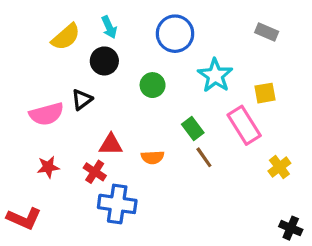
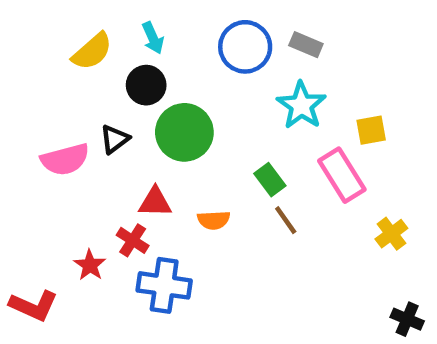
gray rectangle: (267, 32) -> (306, 45), moved
green circle: (153, 85) -> (184, 132), moved, size x1.6
red star: (48, 167) -> (90, 265), moved, turned -30

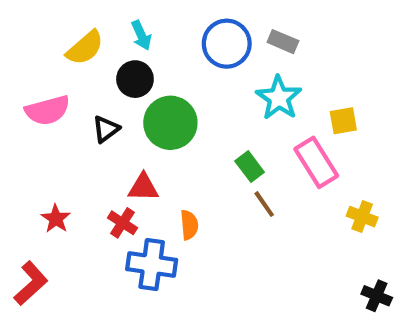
pink semicircle: (65, 159) -> (47, 110), moved
orange semicircle: (214, 220) -> (189, 225), moved, turned -92
yellow cross: (391, 234) -> (362, 217), turned -32
red star: (90, 265) -> (56, 219), moved
red L-shape: (34, 306) -> (31, 283), turned -66

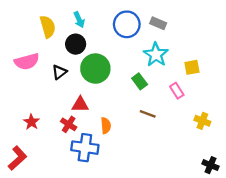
yellow semicircle: (85, 48) -> (48, 27), turned -65
pink rectangle: (316, 162) -> (177, 91), size x0.6
green rectangle: (250, 167) -> (140, 81), moved
brown line: (264, 204) -> (148, 114), turned -35

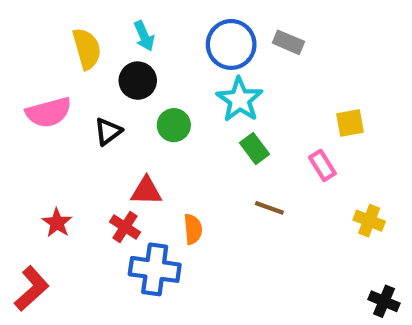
cyan star: (156, 55) -> (240, 100), moved
green circle: (95, 69) -> (174, 125), size x0.6

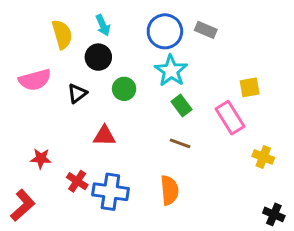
pink rectangle: (322, 165) -> (230, 118), size x1.5
brown line: (269, 208) -> (180, 143), moved
red star: (57, 223) -> (41, 158), turned -30
red cross: (125, 227) -> (77, 181), moved
orange semicircle: (193, 229) -> (169, 190), moved, size x1.4

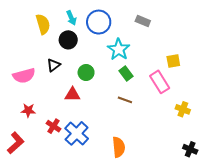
blue circle: (165, 31) -> (99, 22), moved
pink semicircle: (35, 80) -> (24, 76), moved
green circle: (124, 89) -> (86, 72), moved
orange semicircle: (169, 190) -> (119, 147), moved
blue cross: (110, 192) -> (77, 133), turned 35

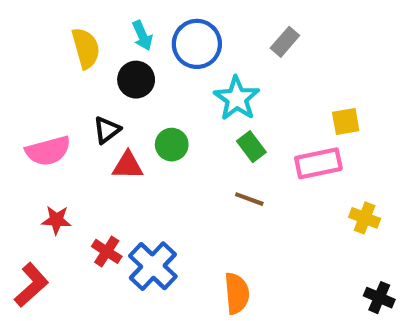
gray rectangle: (143, 21) -> (285, 42), turned -72
pink rectangle: (160, 82) -> (318, 163), turned -70
red triangle: (72, 95) -> (128, 166), moved

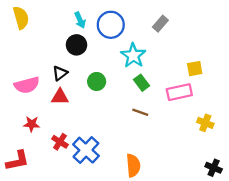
yellow semicircle: (86, 48) -> (21, 18), moved
red triangle: (128, 166) -> (60, 97), moved
red L-shape: (31, 285) -> (17, 161), turned 30

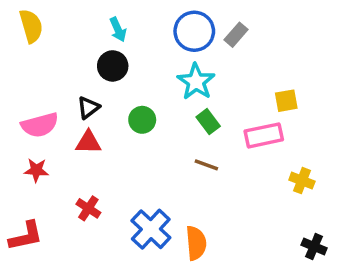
blue circle: (111, 25) -> (194, 31), moved
red star: (32, 124) -> (36, 170), moved
blue cross: (86, 150) -> (151, 229), moved

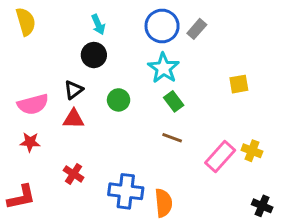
pink rectangle: (264, 135) -> (220, 157), moved, turned -36
blue cross: (151, 229) -> (126, 191), turned -36

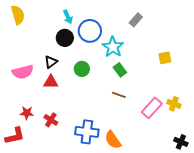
blue circle: (162, 26) -> (90, 31), moved
red star: (30, 142) -> (27, 113), moved
orange semicircle: (163, 203) -> (113, 140), turned 150

